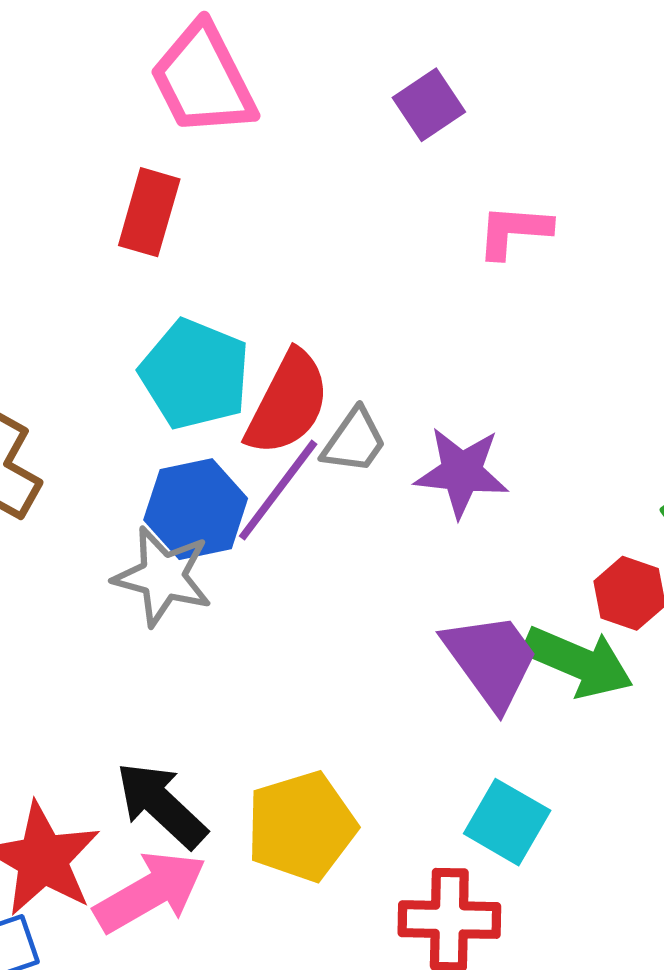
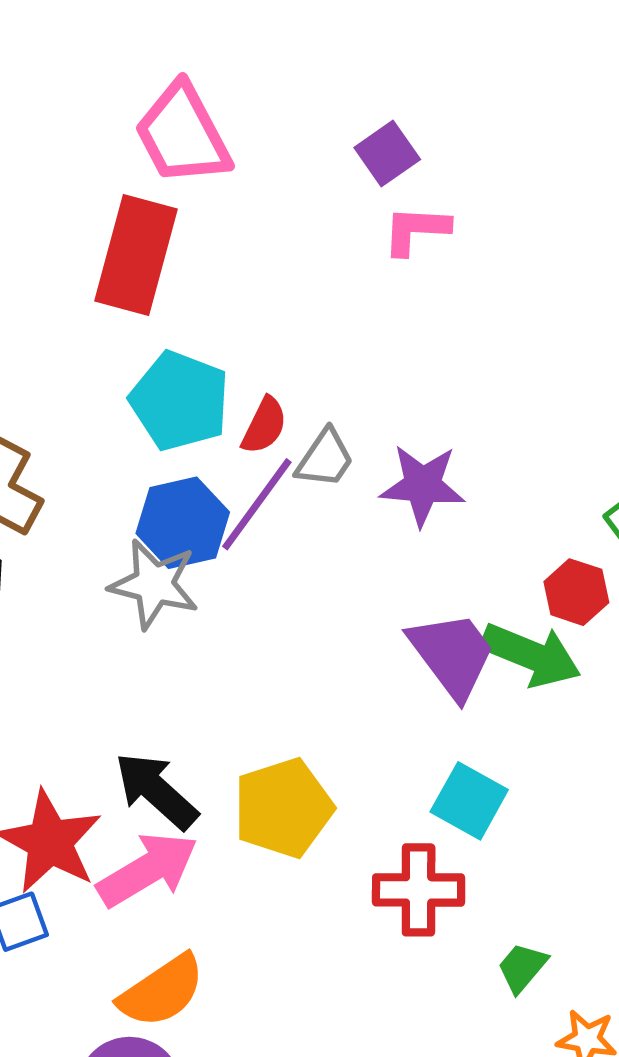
red rectangle: (149, 212) -> (136, 255), size x1.5
pink L-shape: (514, 231) -> (416, 230), moved
red semicircle: (288, 403) -> (264, 426), size x0.6

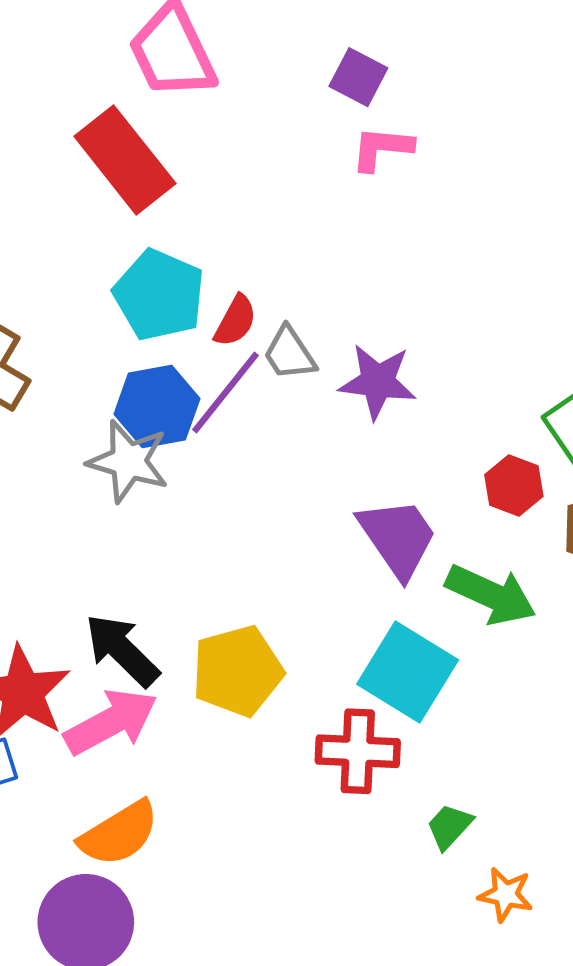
purple square: (387, 153) -> (358, 77), turned -30
red rectangle: (136, 255) -> (125, 160), turned -56
gray trapezoid: (325, 459) -> (289, 353), turned 110
green arrow: (531, 655) -> (491, 595), moved
cyan square: (469, 801) -> (408, 672), size x1.4

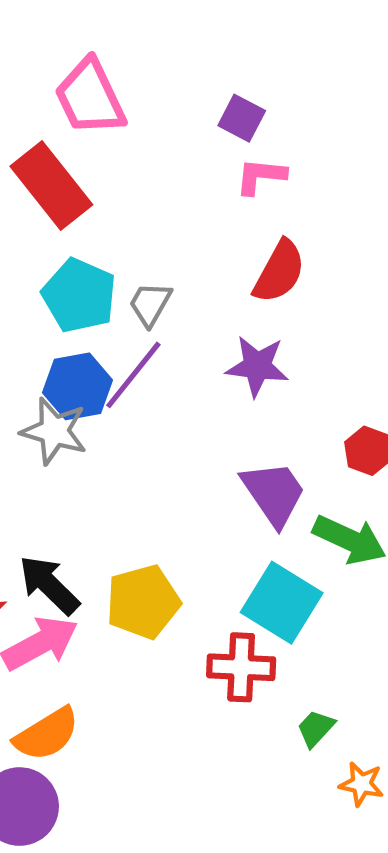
red semicircle: (235, 321) -> (279, 272), moved, size x1.5
gray trapezoid: (289, 353) -> (150, 304), moved, turned 63

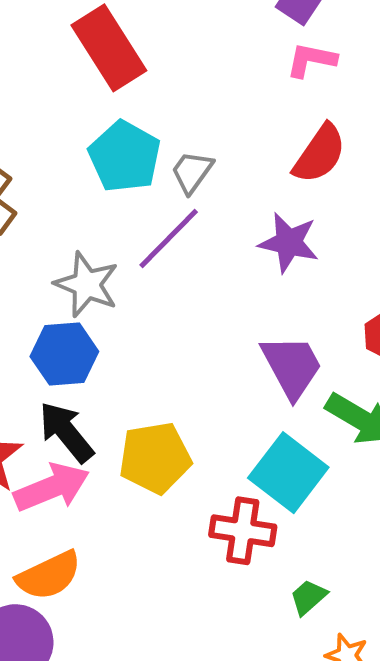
blue hexagon: (77, 386) -> (64, 354), moved

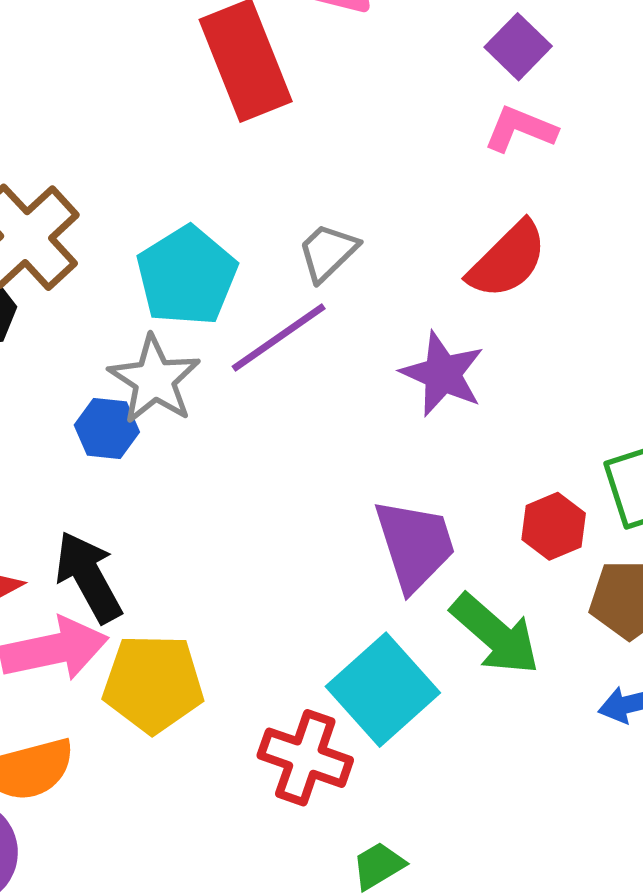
cyan pentagon: (125, 157) -> (187, 276), moved
blue hexagon: (64, 354) -> (107, 428), moved, size x0.7
yellow pentagon: (155, 458) -> (153, 684), moved

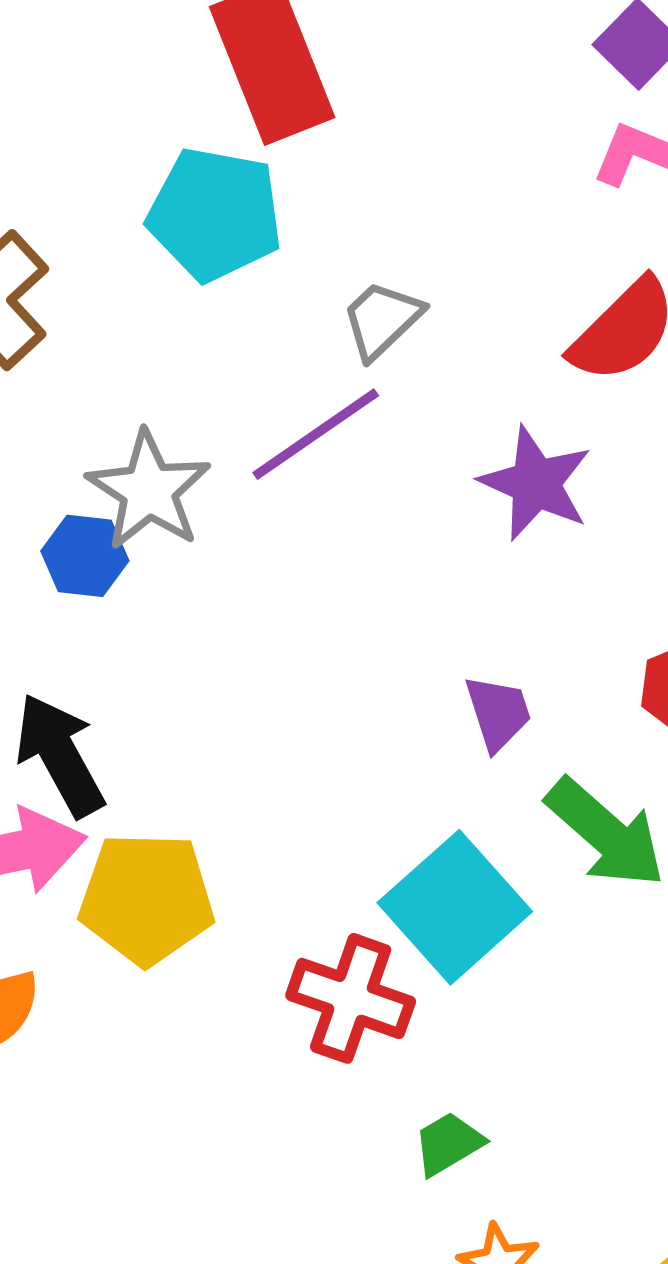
cyan pentagon: (187, 276) -> (215, 214), moved, turned -30
purple trapezoid: (415, 545) -> (498, 713), size x0.6

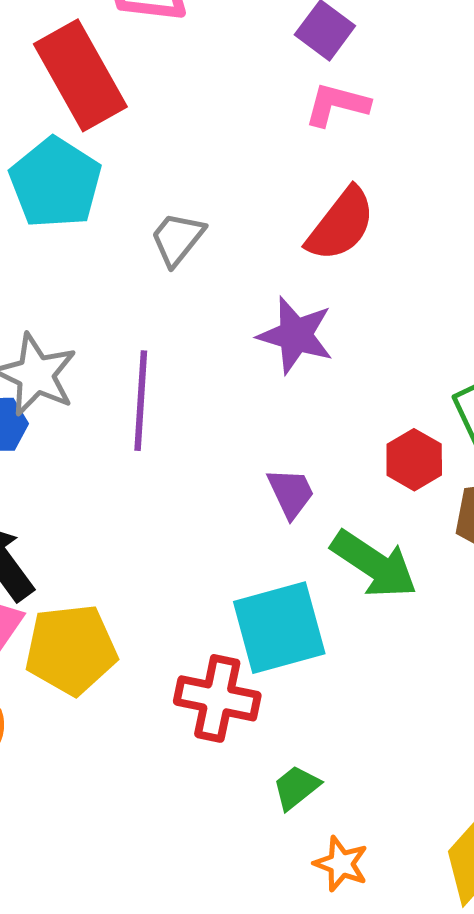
cyan pentagon: (215, 214) -> (56, 183), turned 30
purple line: (316, 434) -> (141, 401), moved, turned -44
cyan square: (455, 907) -> (279, 628), turned 34

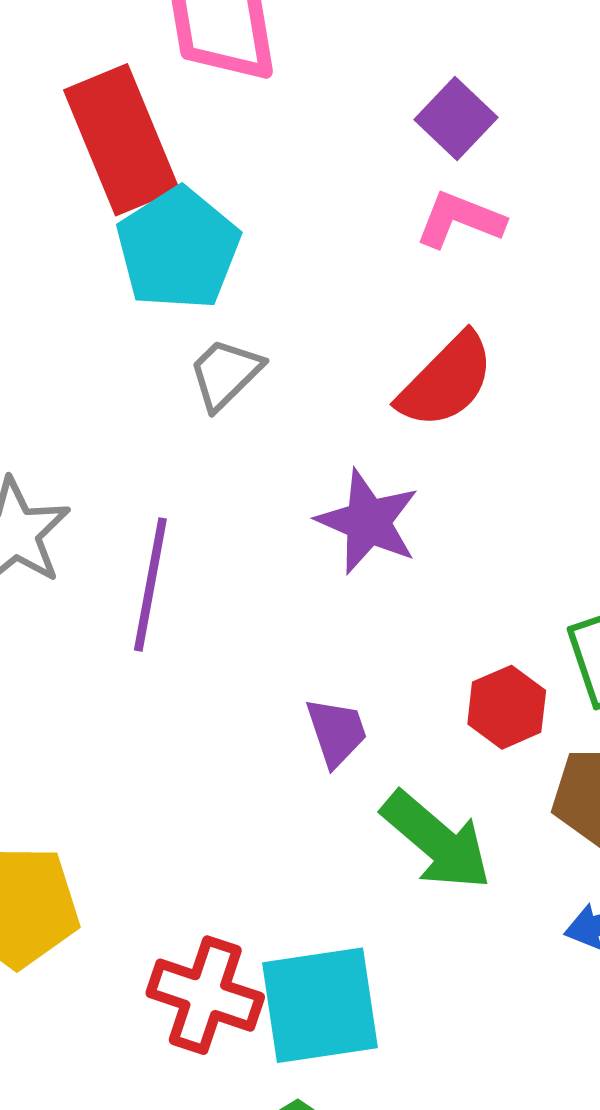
cyan pentagon: (56, 183) -> (178, 249), moved
cyan square: (279, 628) -> (320, 1005), moved

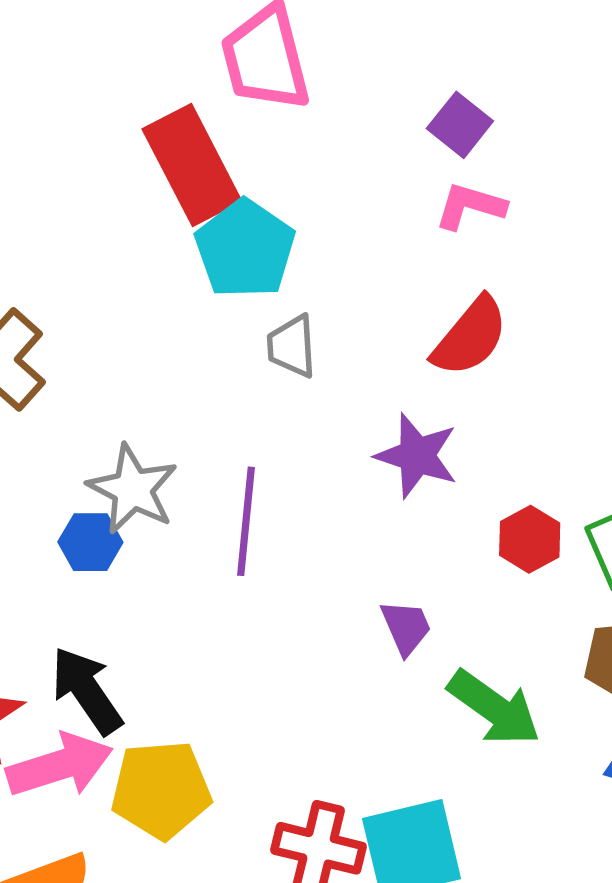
gray trapezoid: (225, 374) -> (292, 346), turned -44
red hexagon: (507, 707) -> (530, 539), moved

